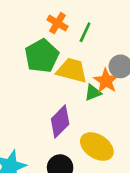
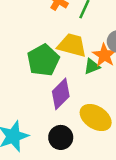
green pentagon: (42, 56) -> (43, 60), moved

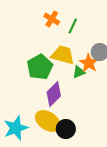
yellow ellipse: (96, 118) -> (48, 121), moved
black circle: (61, 137) -> (66, 129), moved

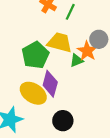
purple diamond: (54, 94) -> (50, 84), turned -30
yellow ellipse: (48, 121) -> (33, 93), moved

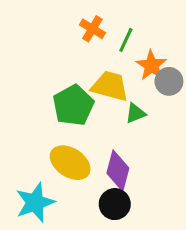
orange star: (87, 51) -> (151, 65), moved
purple diamond: (50, 84) -> (118, 171), moved

